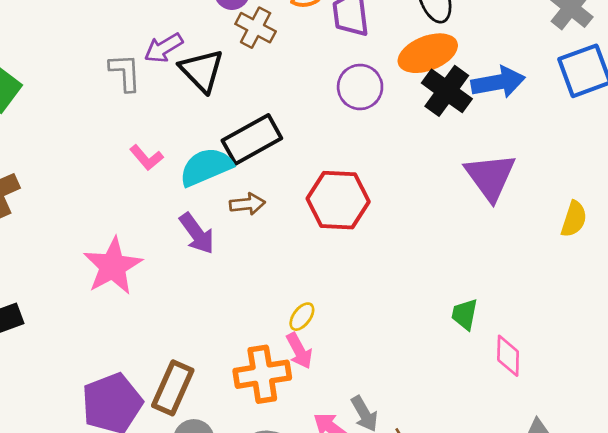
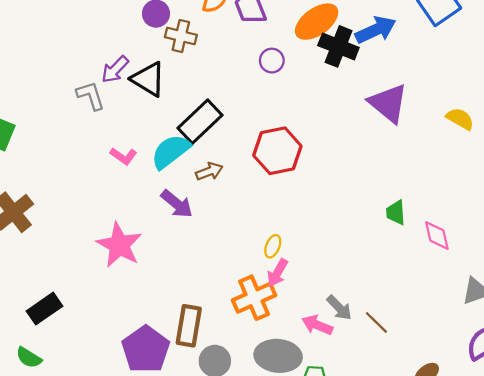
purple circle: (360, 87) -> (272, 61), size x0.7
yellow semicircle: (574, 219) -> (460, 119), turned -64
pink arrow: (299, 351) -> (278, 273), turned 72

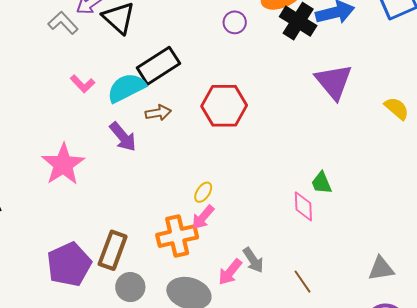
gray L-shape: (91, 96) -> (63, 23), turned -36
green trapezoid: (396, 213) -> (322, 183), turned -30
pink diamond: (437, 236) -> (303, 206), moved
brown line: (376, 322) -> (303, 282), moved
pink arrow: (317, 325) -> (230, 272), turned -84

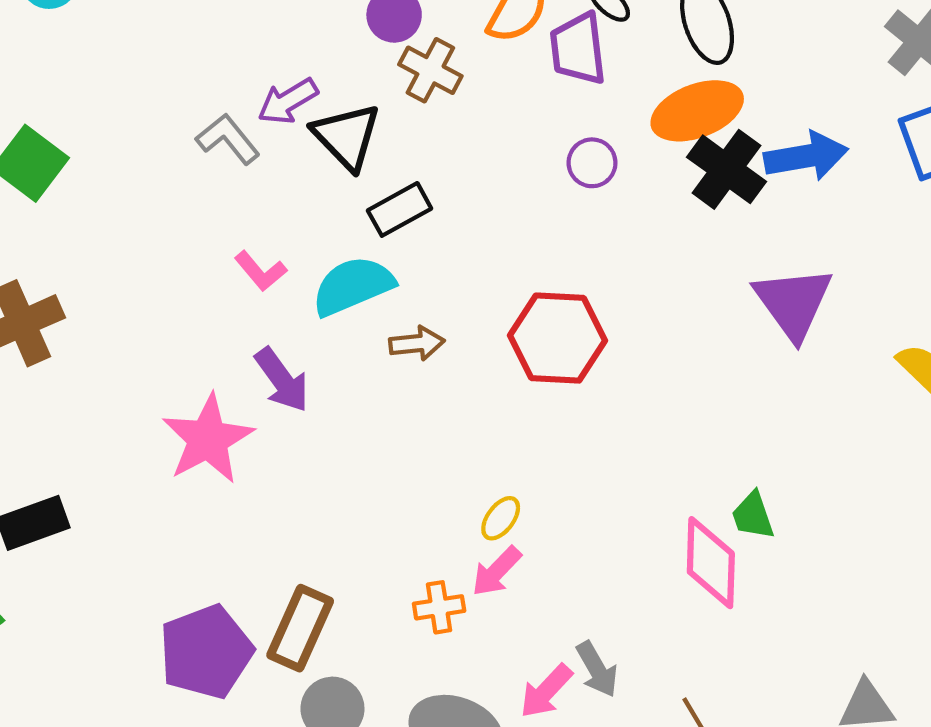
black rectangle: (158, 66) -> (400, 209), moved, size x0.7
purple arrow: (123, 137) -> (282, 380), moved
pink diamond: (303, 206) -> (711, 563), size x1.4
orange cross: (177, 236) -> (439, 607), size x0.6

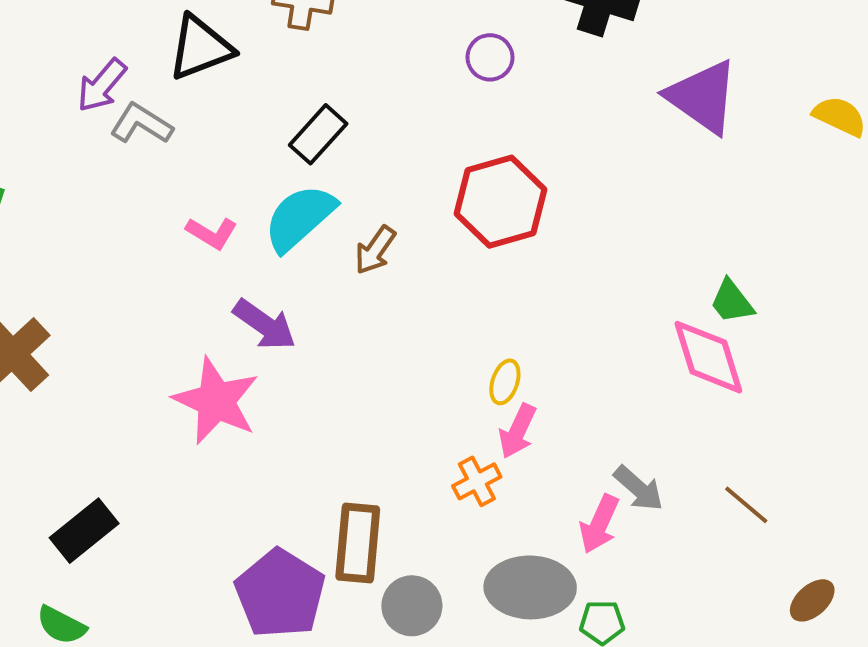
purple arrow: (288, 101) -> (102, 85), moved
black triangle: (347, 136) -> (200, 48), moved, turned -48
purple circle: (592, 163) -> (490, 57), moved
brown arrow: (417, 343) -> (375, 250), turned 150

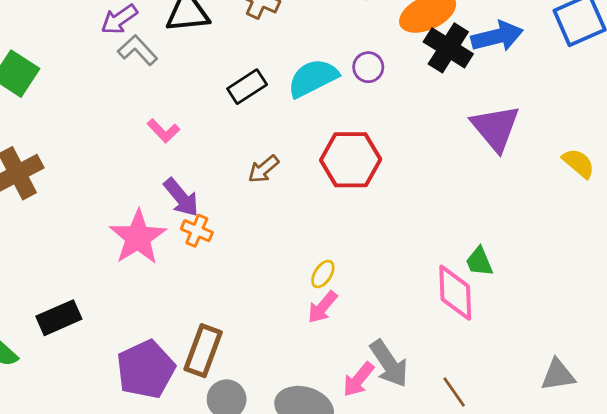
cyan semicircle: (300, 218) -> (313, 78), moved
orange cross: (477, 481) -> (197, 231), moved, turned 36
gray arrow: (639, 488) -> (389, 364), size x1.4
black rectangle: (84, 531) -> (59, 318), moved

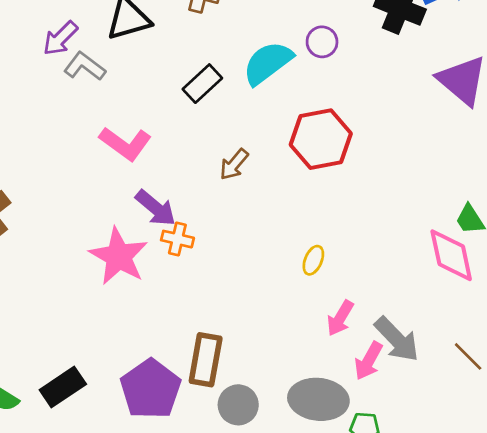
pink L-shape: (163, 131) -> (125, 144), size x1.5
pink arrow: (323, 307) -> (340, 318), moved
black rectangle: (59, 318) -> (63, 387), moved

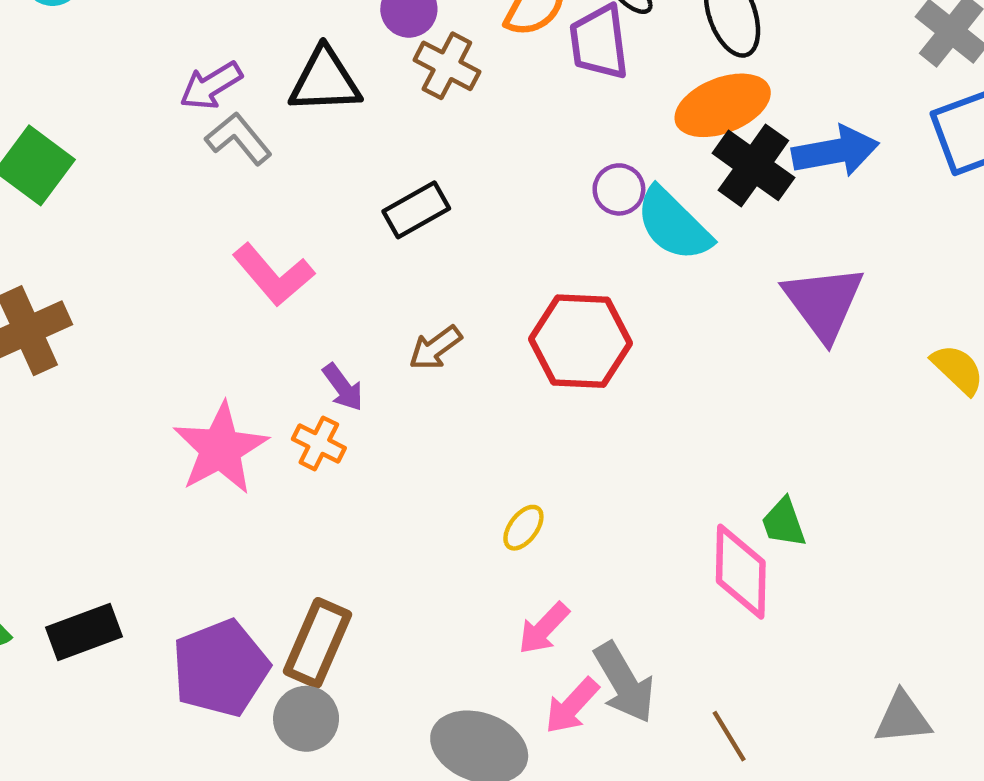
cyan semicircle: (268, 63) -> (674, 224), moved, turned -112
purple arrow: (156, 208) -> (343, 387), moved, size x0.7
gray circle: (238, 405) -> (306, 719), moved

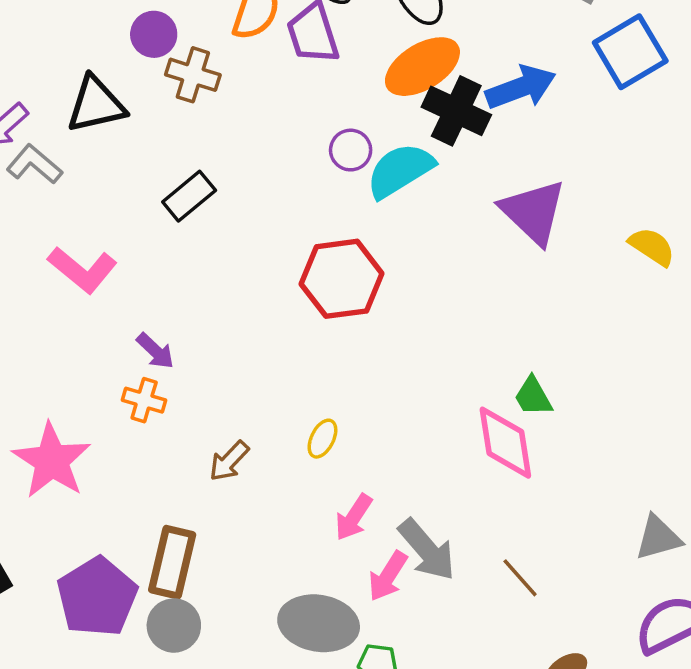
cyan semicircle: (674, 224) -> (400, 170), turned 114
brown arrow: (435, 348) -> (229, 461), moved
pink star: (220, 449) -> (52, 461), moved

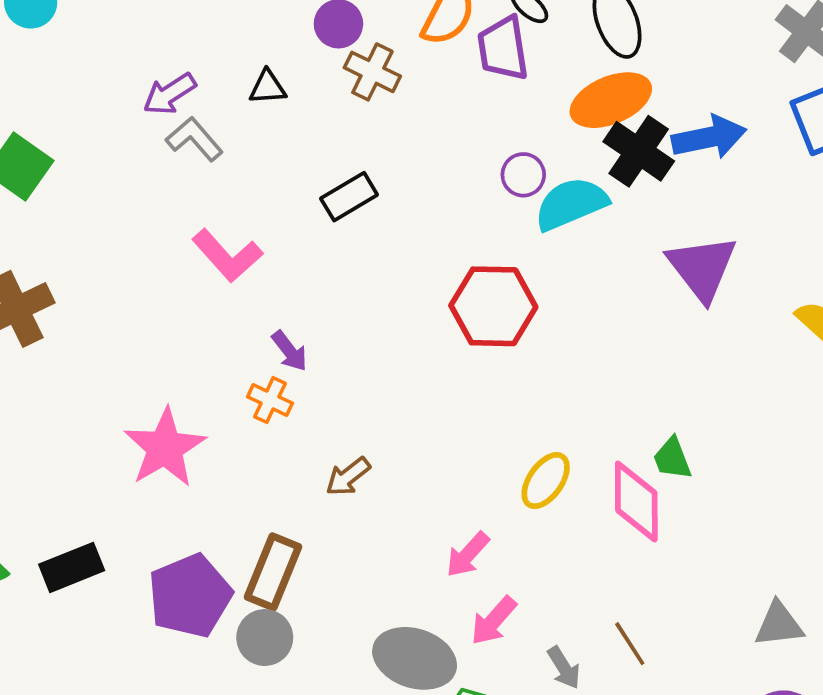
black triangle: (96, 105) -> (268, 87), size x0.6
yellow ellipse: (322, 439) -> (546, 481), moved, size x1.4
gray arrow: (427, 550) -> (564, 668), moved, size x0.6

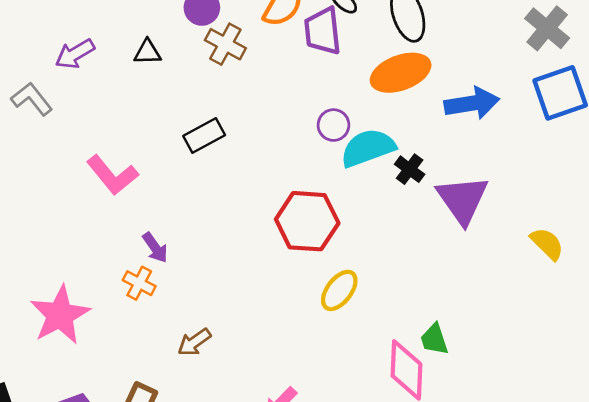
gray L-shape: (194, 139) -> (32, 99), moved
black cross: (639, 151) -> (410, 169), moved, size x0.6
yellow ellipse: (546, 481) -> (339, 290), moved

